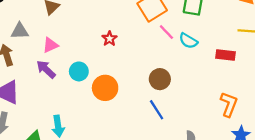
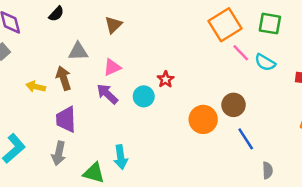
red star: (109, 39) -> (166, 79), moved
orange circle: (105, 88) -> (203, 119), moved
blue line: (157, 110) -> (246, 139), moved

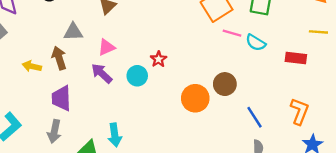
pink line: (241, 53) -> (232, 33), turned -30
blue line: (246, 139) -> (254, 117), moved

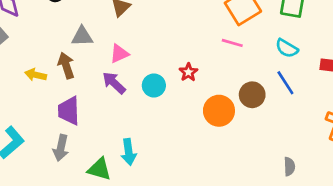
pink line: (232, 33) -> (232, 43), moved
red star: (159, 59) -> (188, 72), moved
blue line: (254, 117) -> (285, 83), moved

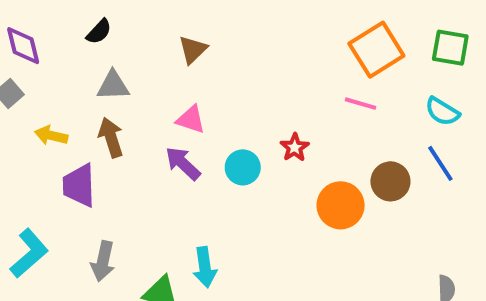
gray triangle: (82, 36) -> (113, 86), moved
pink triangle: (119, 54) -> (191, 119), turned 42
yellow arrow: (36, 75) -> (51, 135), moved
purple trapezoid: (69, 111) -> (79, 185), moved

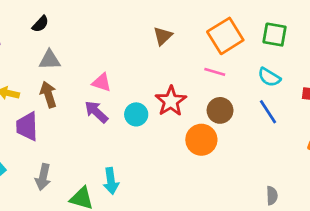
brown triangle: (193, 50) -> (163, 36), moved
red star: (295, 147) -> (171, 101), size x1.6
brown circle: (390, 181) -> (220, 110), moved

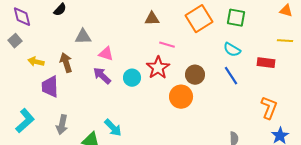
brown triangle: (163, 36) -> (152, 19), turned 42
gray triangle: (50, 60) -> (83, 37), moved
pink line: (215, 72) -> (167, 45), moved
cyan arrow: (111, 181) -> (113, 128), turned -36

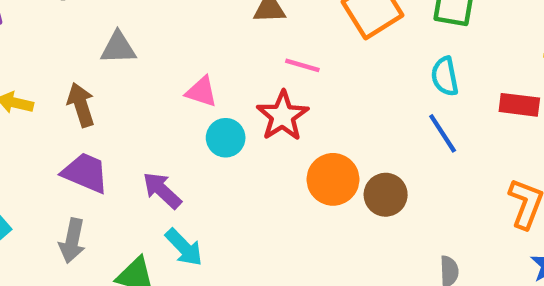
cyan semicircle: (232, 50) -> (445, 76), turned 48
pink triangle: (106, 54) -> (201, 92), moved
brown circle: (195, 75) -> (386, 195), moved
purple arrow: (102, 76) -> (162, 190), moved
purple trapezoid: (50, 87) -> (85, 173), moved, turned 115

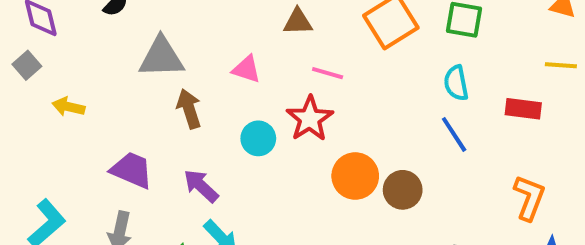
gray triangle: (118, 48) -> (161, 57), size x1.4
pink triangle: (201, 92) -> (246, 69), moved
brown arrow: (81, 105) -> (189, 109), moved

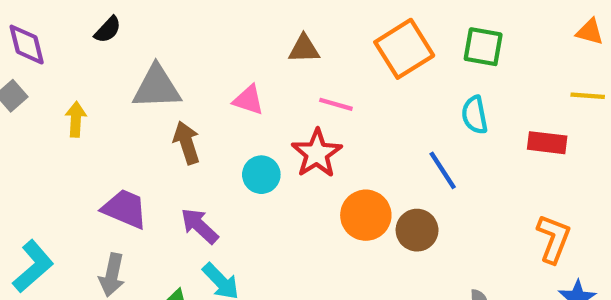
yellow arrow: (68, 107) -> (76, 119), moved, turned 80
blue line: (454, 134) -> (443, 170), moved

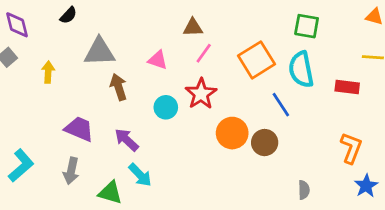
orange square: (404, 49) -> (256, 60), moved
pink line: (336, 104) -> (204, 53), moved, turned -70
cyan semicircle: (475, 115) -> (301, 69), size x1.5

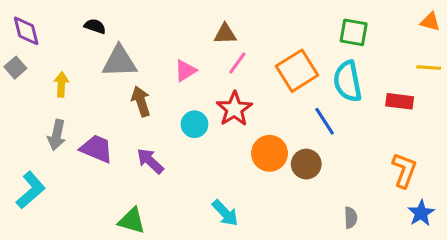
black semicircle: (68, 15) -> (95, 26), moved, turned -114
pink triangle: (158, 60) -> (185, 71), turned -50
gray arrow: (71, 171) -> (57, 135), moved
cyan arrow: (140, 175) -> (225, 213), moved

